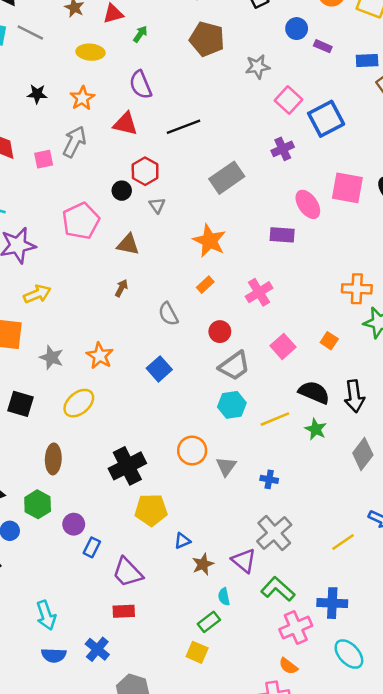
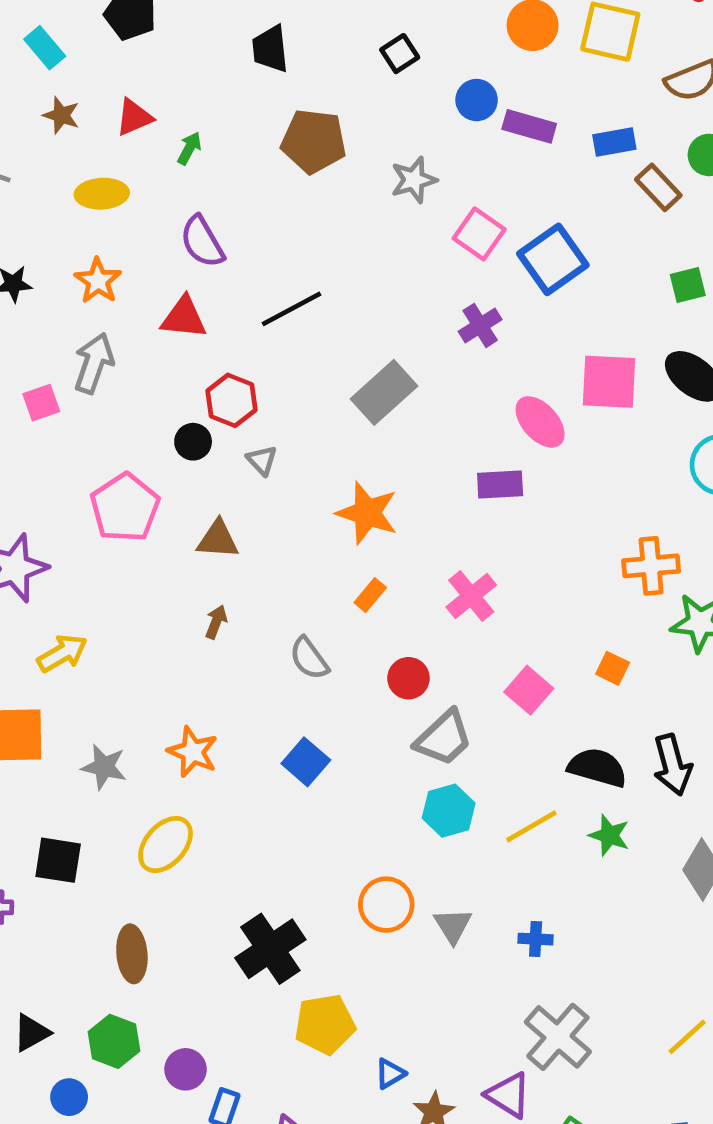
purple rectangle: (323, 46) -> (529, 126), size x1.5

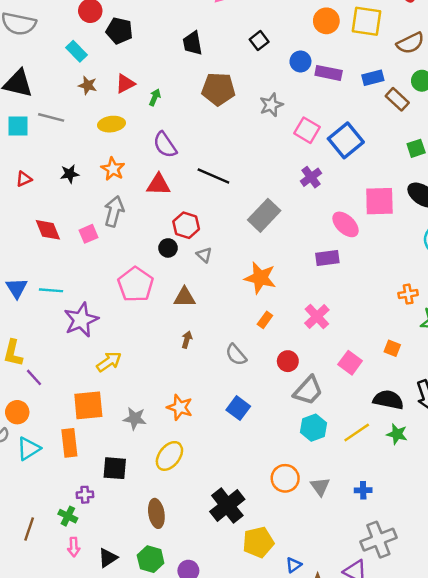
black line: (292, 309) -> (213, 176), turned 56
orange cross: (651, 566) -> (408, 294), size x0.7
gray cross: (558, 1037) -> (378, 540), turned 32

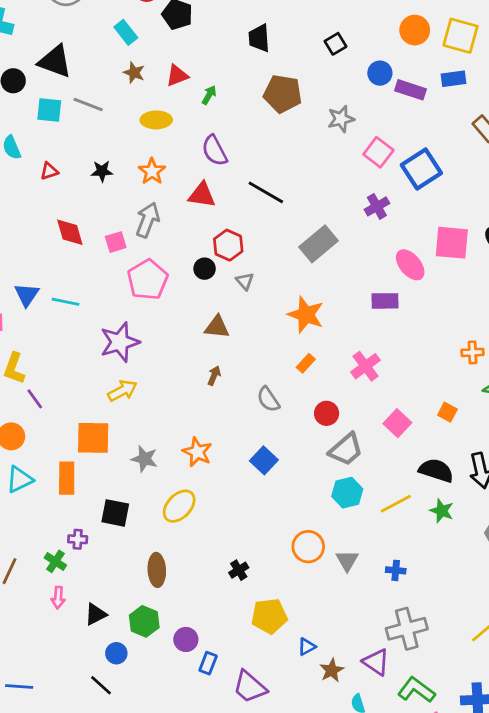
blue rectangle: (373, 78) -> (454, 79), moved
pink pentagon: (136, 284) -> (148, 280), moved
purple star: (81, 320) -> (120, 342), moved
black cross: (227, 505) -> (239, 570), size x0.5

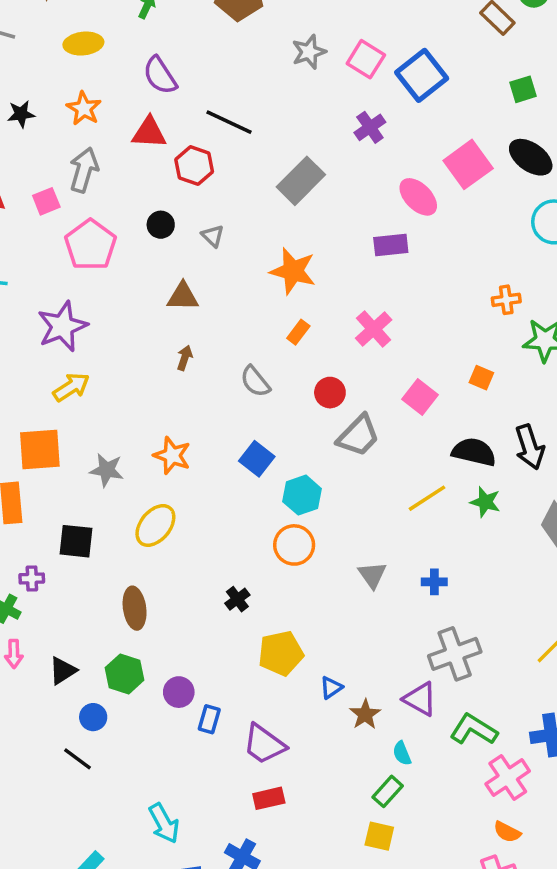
gray star: (341, 119) -> (309, 52), moved
pink square: (452, 243) -> (468, 164), turned -36
red hexagon: (228, 245) -> (194, 166), moved
cyan hexagon: (347, 493) -> (302, 495), moved
orange circle: (308, 547) -> (294, 545), moved

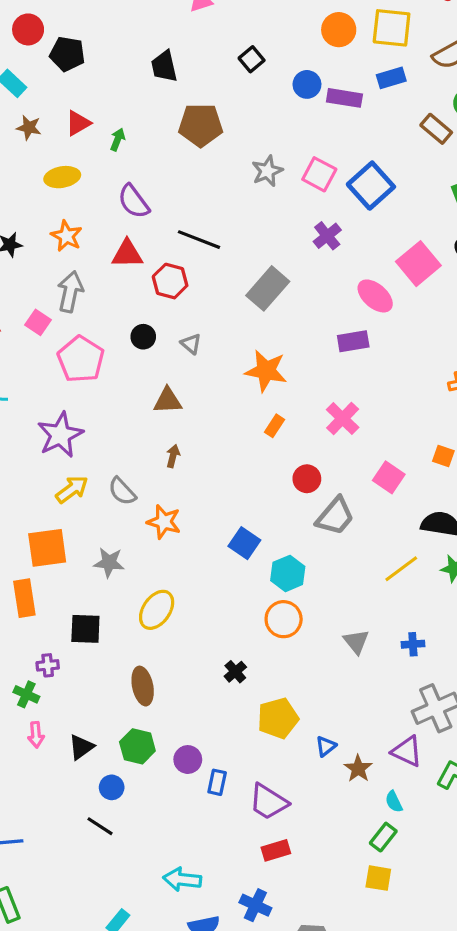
pink square: (46, 201) -> (38, 322), turned -30
gray semicircle: (255, 382) -> (122, 491), moved
orange star: (172, 456) -> (164, 522), moved
cyan arrow: (164, 823) -> (182, 879), turned 129

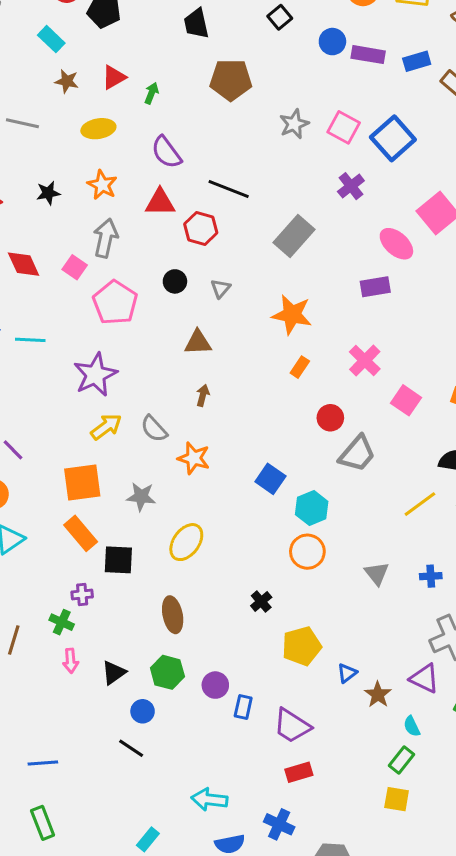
blue rectangle: (391, 78) -> (417, 61), moved
gray triangle: (191, 344) -> (221, 288), turned 30
pink square: (389, 477) -> (406, 400), moved
orange rectangle: (24, 598) -> (81, 533), moved, turned -32

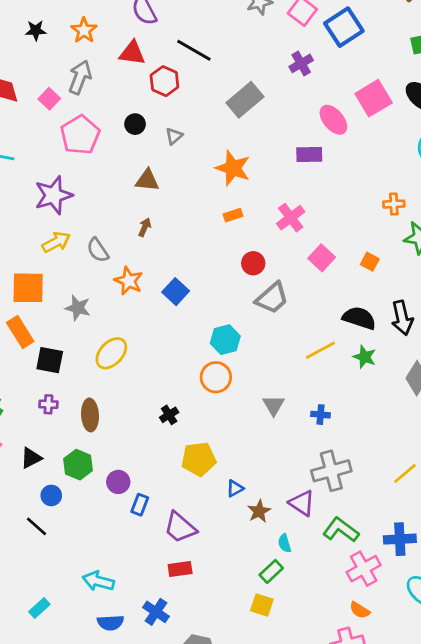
orange rectangle: (300, 367) -> (233, 215), turned 30
blue square: (270, 479) -> (176, 292), moved
purple cross: (82, 594) -> (48, 404), moved

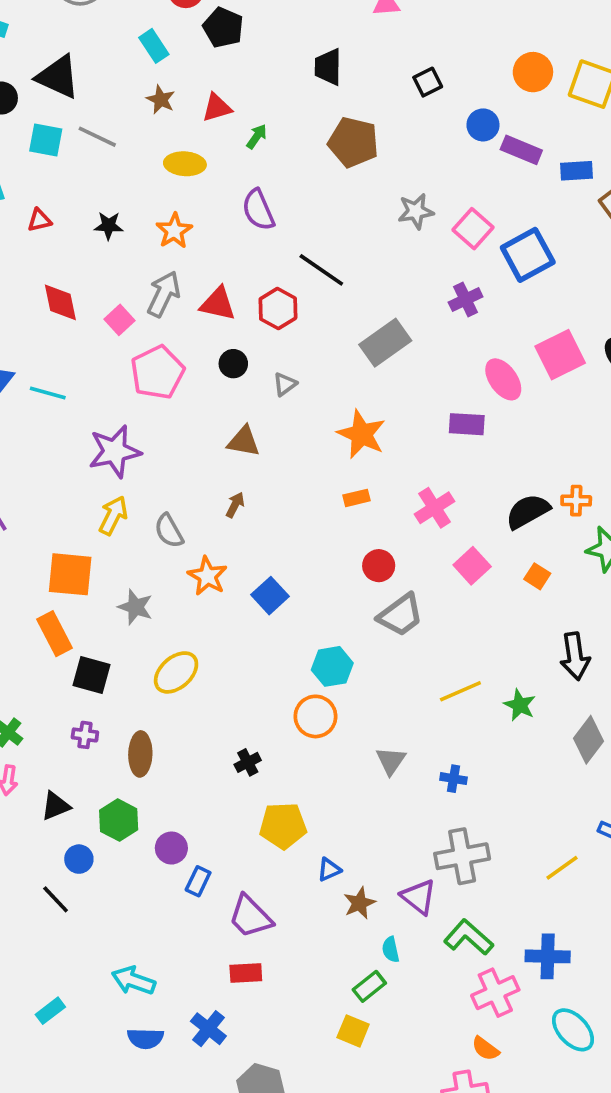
red triangle: (132, 53) -> (218, 304), moved
yellow arrow: (56, 242) -> (113, 515), turned -40
black semicircle: (359, 318) -> (528, 511), moved, turned -52

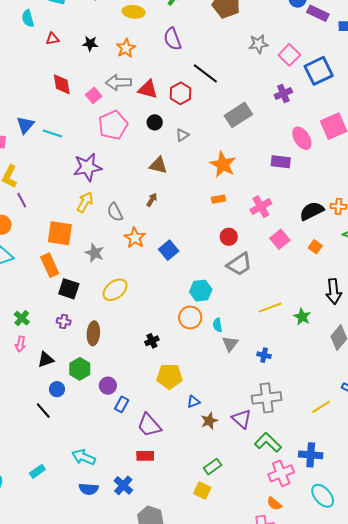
gray arrow: (164, 294) -> (118, 82), turned -120
cyan semicircle: (391, 950) -> (217, 325), moved

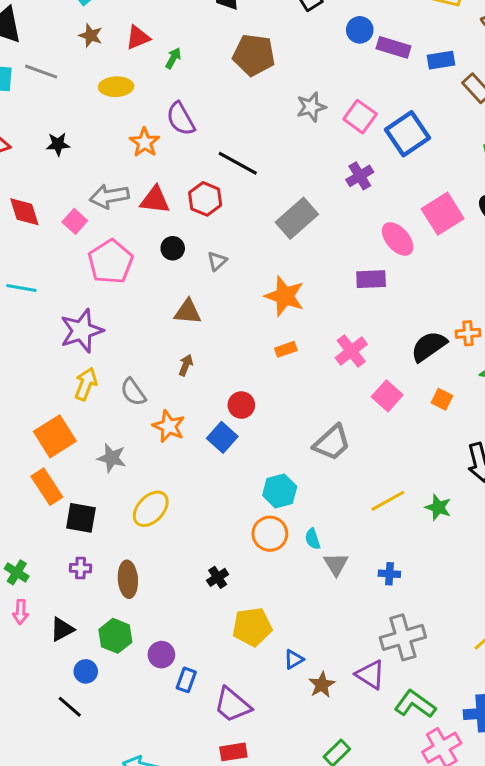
orange star: (126, 48) -> (145, 142), moved
orange square: (60, 233) -> (55, 436), turned -32
red circle: (229, 237) -> (241, 405), moved

